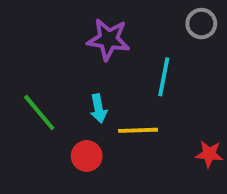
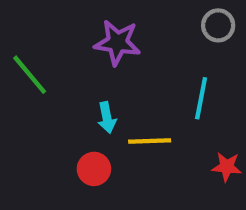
cyan line: (164, 77) -> (201, 98), moved
green line: (39, 112) -> (30, 75), moved

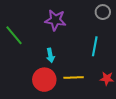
yellow line: (150, 141) -> (74, 78), moved
red circle: (94, 169) -> (44, 80), size x1.5

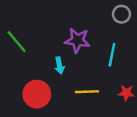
purple star: (55, 20) -> (77, 40), moved
red circle: (44, 80) -> (37, 94), moved

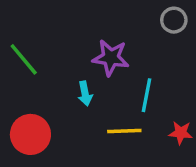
cyan line: (112, 55) -> (147, 95), moved
red circle: (37, 94) -> (30, 134), moved

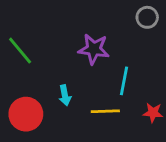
cyan arrow: (85, 93) -> (65, 95), moved

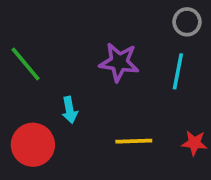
cyan line: (124, 81) -> (178, 71), moved
cyan arrow: (65, 95) -> (70, 110), moved

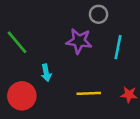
gray circle: (187, 22) -> (99, 14), moved

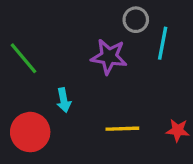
cyan line: (118, 47) -> (163, 43), moved

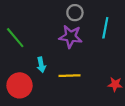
gray circle: (136, 20) -> (75, 13), moved
yellow line: (122, 129) -> (69, 76), moved

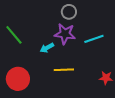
cyan line: (105, 28) -> (94, 39), moved, turned 60
cyan arrow: (41, 65) -> (47, 48), moved, turned 72

